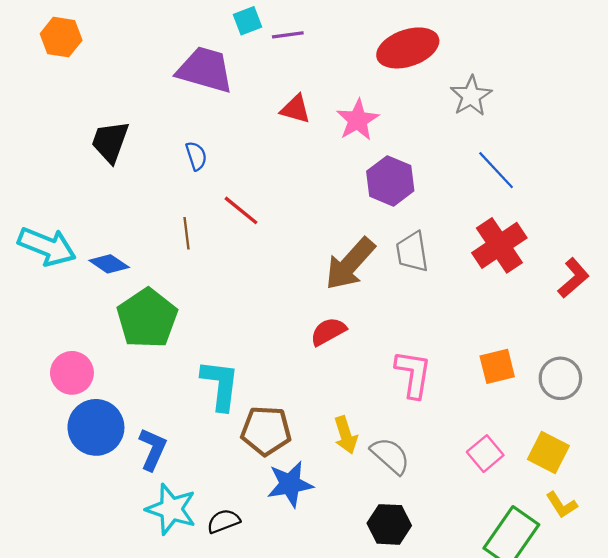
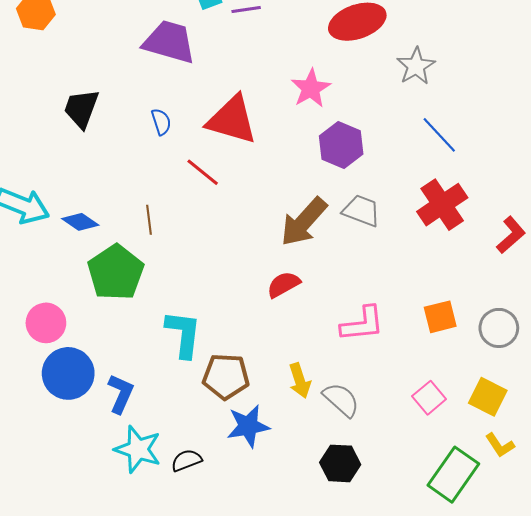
red triangle: (295, 109) -> (232, 120), moved, size x1.8
brown line: (186, 233) -> (149, 220), moved
gray trapezoid: (412, 252) -> (361, 211), turned 120
pink L-shape: (413, 374) -> (362, 324), turned 75

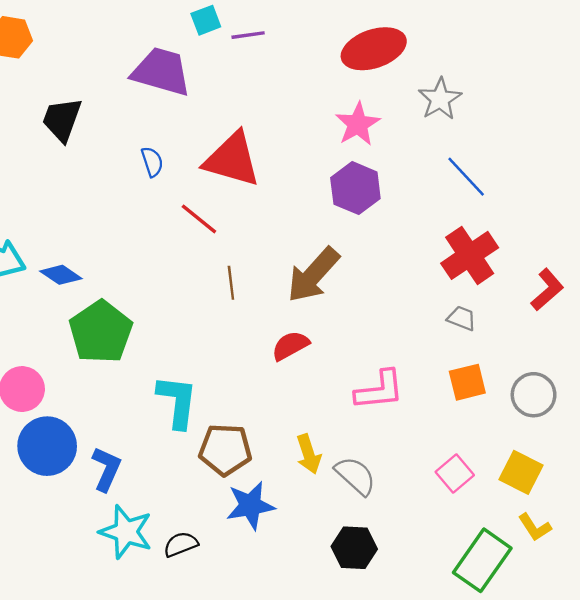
pink star: (311, 88) -> (358, 124), moved
black trapezoid: (81, 109) -> (62, 120), moved
gray trapezoid: (361, 211) -> (462, 318), moved, size x0.7
brown line: (149, 220) -> (231, 283), moved

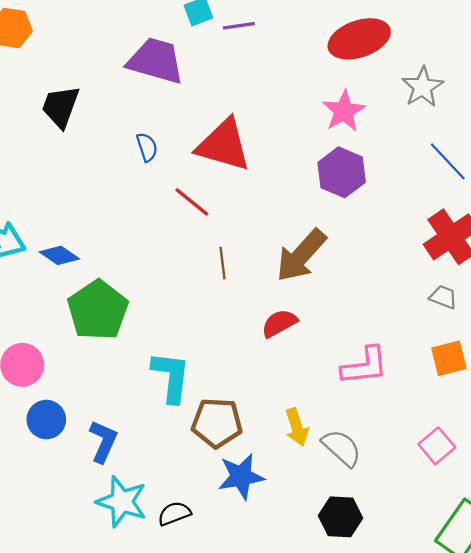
blue circle: (47, 446) -> (46, 420), size x0.7

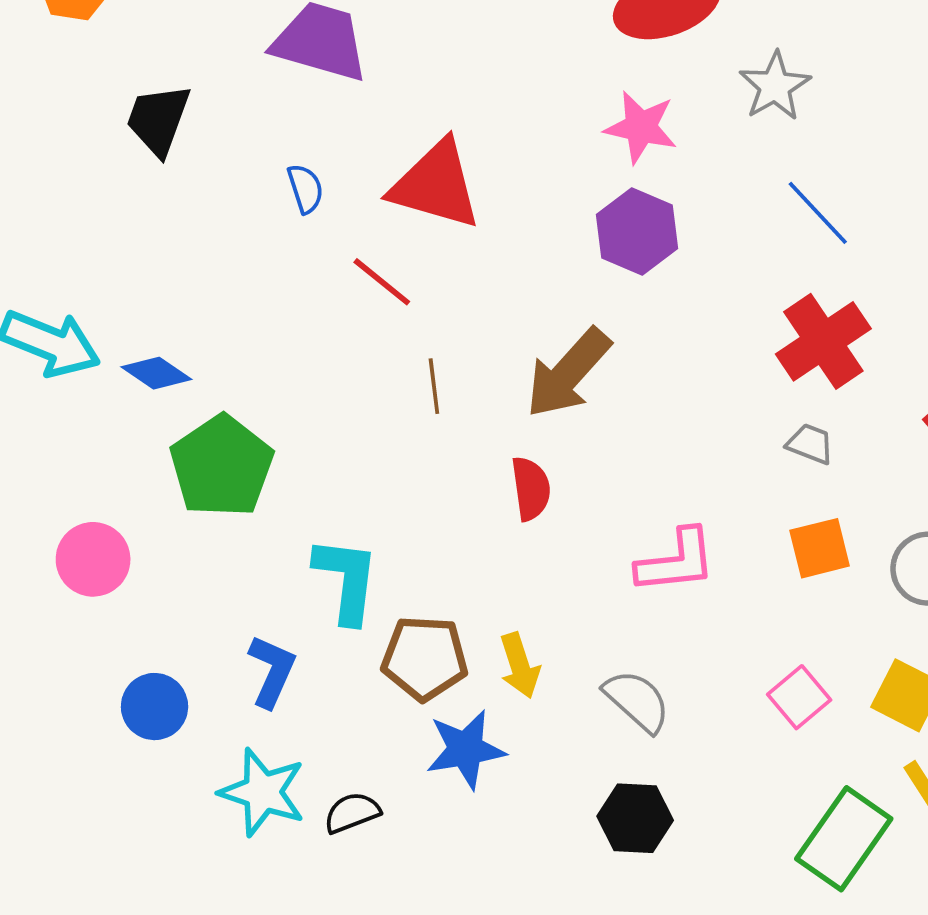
pink star: (344, 111) -> (641, 127), turned -30
red semicircle: (279, 323) -> (531, 489), turned 111
blue circle: (46, 420) -> (155, 707), moved
yellow arrow: (297, 427) -> (520, 666), moved
blue L-shape: (103, 441) -> (272, 671), moved

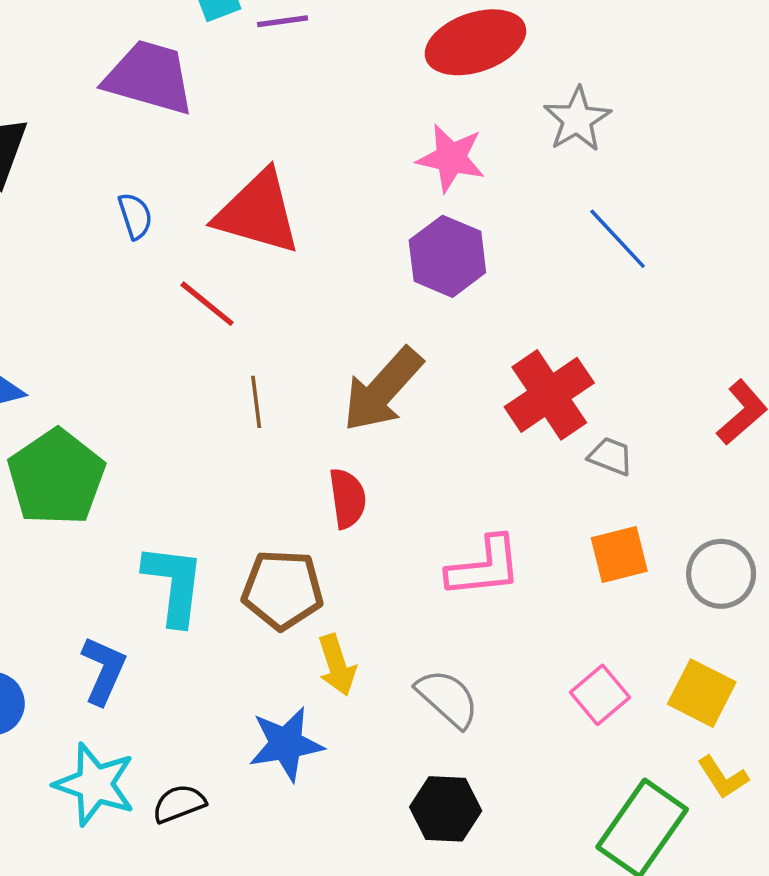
red cross: (823, 341) -> (549, 395), moved
brown pentagon: (425, 658) -> (283, 590), moved

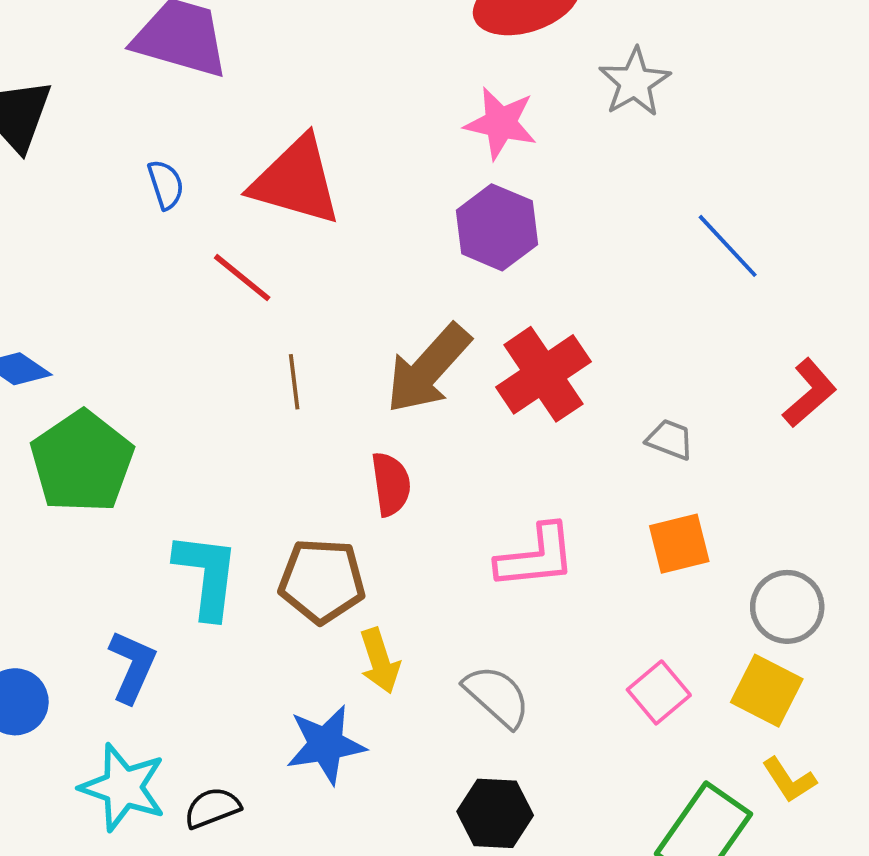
blue line: (618, 239) -> (728, 246), moved
red cross: (549, 395) -> (543, 374), moved
gray circle: (721, 574) -> (787, 607), moved

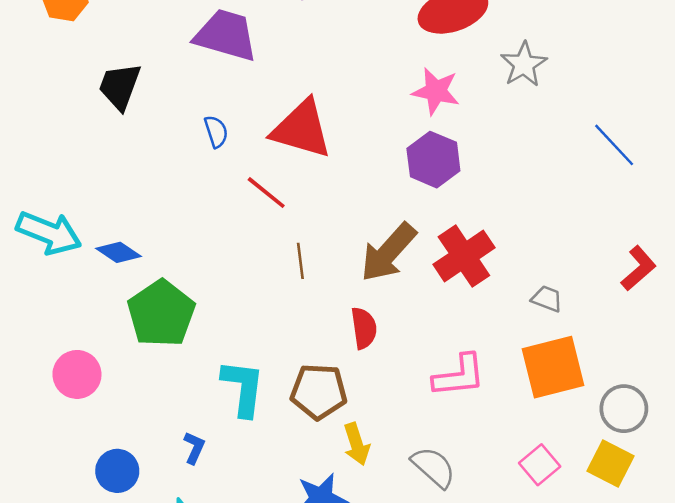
blue line: (728, 246) -> (614, 145), moved
orange square: (679, 544) -> (553, 367), size x1.6
blue L-shape: (132, 666) -> (194, 448), size x0.7

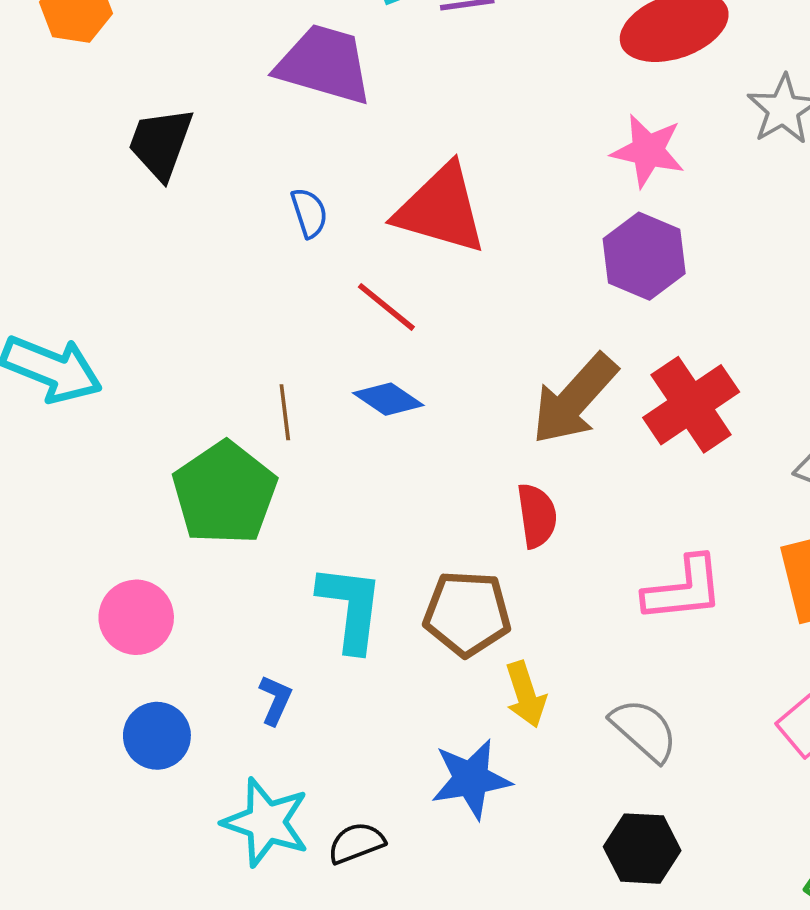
blue diamond: (118, 252) -> (388, 399), moved
brown line: (300, 261) -> (285, 412), moved
pink circle: (77, 374) -> (136, 617), moved

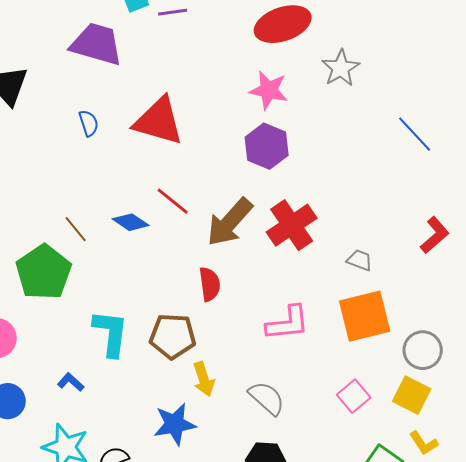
red line: (386, 307) -> (173, 201), moved
brown line: (285, 412) -> (76, 229), turned -32
blue L-shape: (275, 700) -> (71, 382), turned -72

